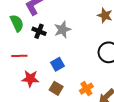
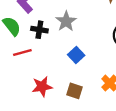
red line: (19, 56) -> (22, 53), moved
blue square: (58, 64) -> (76, 55), moved

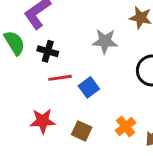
gray star: (66, 21) -> (105, 41), moved, turned 30
red line: (22, 53) -> (60, 78), moved

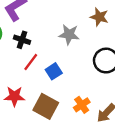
red line: (60, 78) -> (31, 62), turned -48
brown square: (82, 131) -> (46, 106), size x1.5

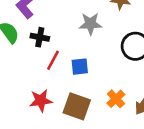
blue square: (54, 71) -> (80, 67), turned 35

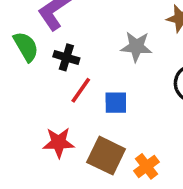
orange cross: (116, 99) -> (146, 166), moved

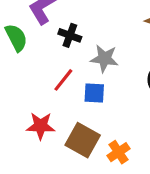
gray star: (136, 47) -> (104, 59), moved
black cross: (66, 57) -> (70, 35), moved

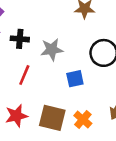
blue square: (94, 93) -> (75, 79), moved

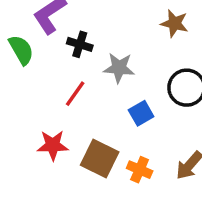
blue square: (75, 79) -> (141, 113), turned -30
orange cross: (83, 119) -> (140, 170), turned -30

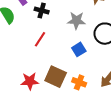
gray star: (119, 68) -> (76, 21), moved
red star: (53, 145) -> (30, 81), moved

